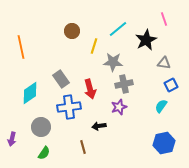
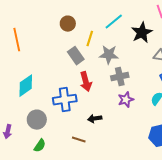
gray rectangle: (61, 79) -> (76, 56), moved
purple star: (119, 107) -> (126, 100), moved
brown line: (83, 147) -> (79, 140), turned -56

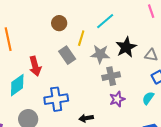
black star: (142, 33) -> (126, 47), moved
red arrow: (86, 82) -> (35, 66), moved

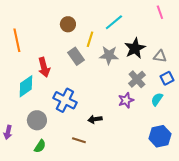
gray cross: (111, 76) -> (137, 79), moved, turned -30
blue cross: (56, 99) -> (65, 100), turned 35

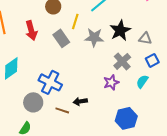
red arrow: (44, 67) -> (31, 30), moved
gray circle: (37, 120) -> (33, 102), moved
blue hexagon: (160, 136) -> (126, 118), moved
brown line: (79, 140) -> (62, 110), moved

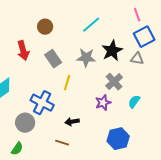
yellow line: (75, 21) -> (67, 83), moved
blue square: (152, 60) -> (144, 37), moved, size x1.5
brown line: (62, 110) -> (62, 143), moved

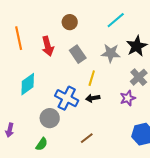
black arrow: (72, 122) -> (93, 98), moved
brown line: (62, 143) -> (87, 138), turned -56

